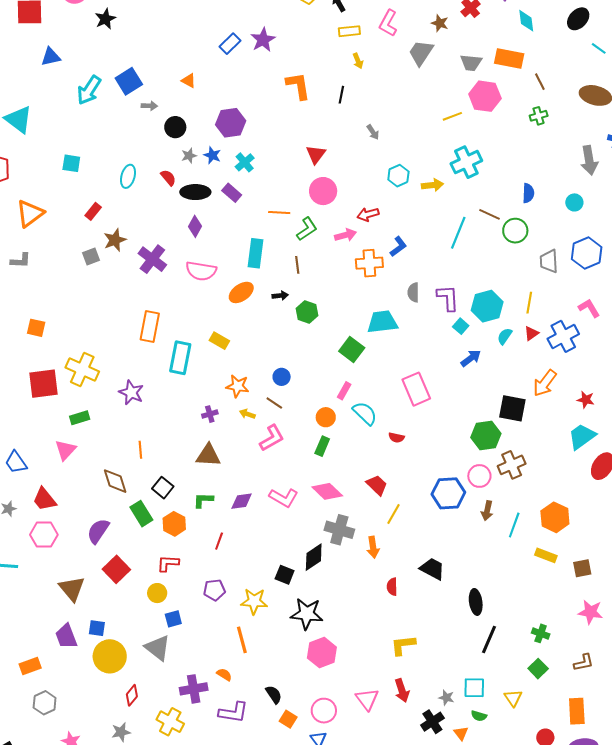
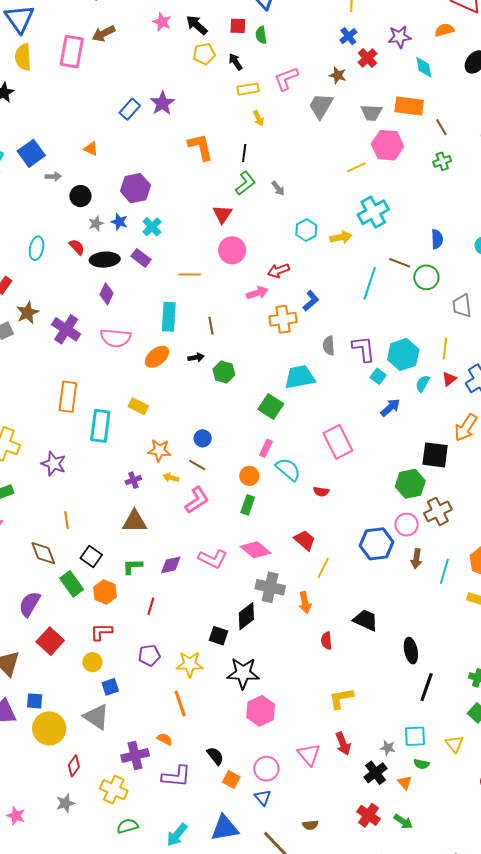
pink L-shape: (388, 23) -> (286, 79), turned 44
green L-shape: (307, 229) -> (245, 183), moved

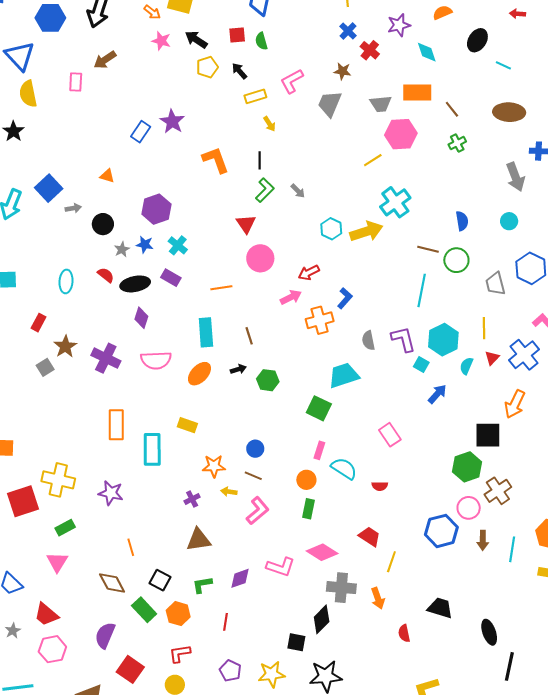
pink rectangle: (72, 52) -> (76, 82), size x0.6
yellow arrow: (341, 237) -> (366, 231), size x1.5
cyan line: (370, 283) -> (422, 290), moved
pink rectangle: (338, 442) -> (390, 435), size x0.7
purple pentagon: (149, 655) -> (230, 671), turned -30

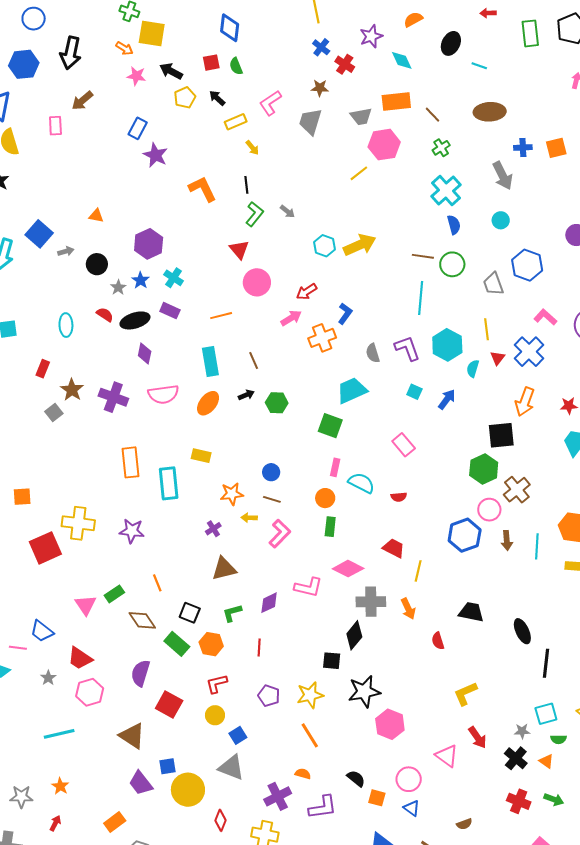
blue rectangle: (141, 132) -> (138, 128), moved
cyan cross: (395, 202) -> (446, 190), moved
blue star: (145, 245) -> (141, 280), turned 30
cyan square: (421, 365) -> (414, 392), moved
green rectangle: (65, 528) -> (114, 594), moved

